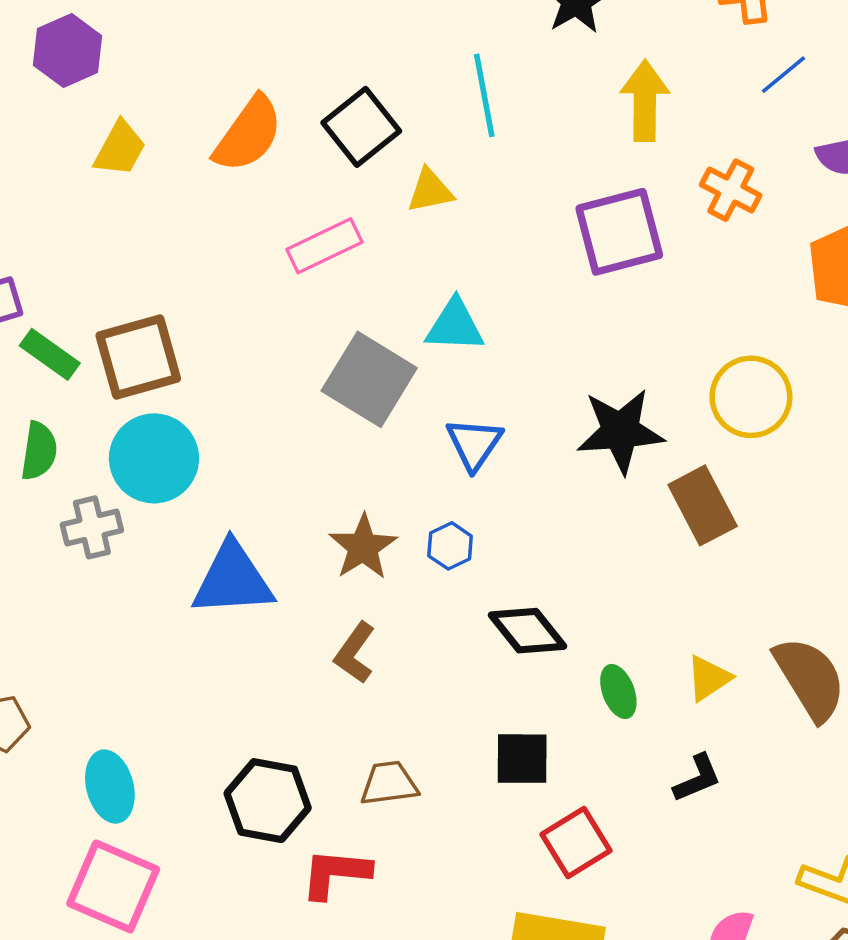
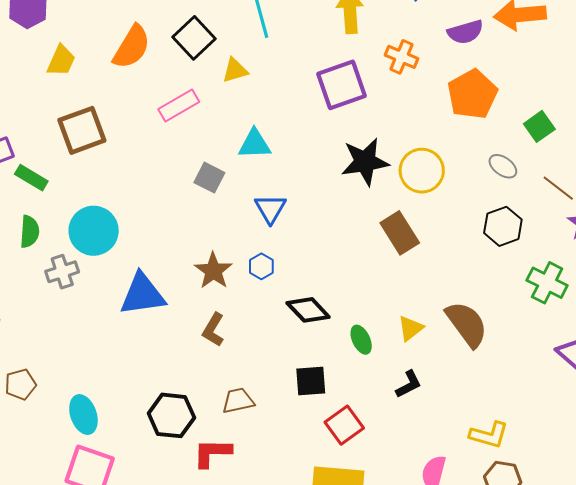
brown square: (138, 357) -> (82, 130), moved
gray square: (369, 379) -> (209, 178), size x0.6
black star: (620, 431) -> (365, 162), moved

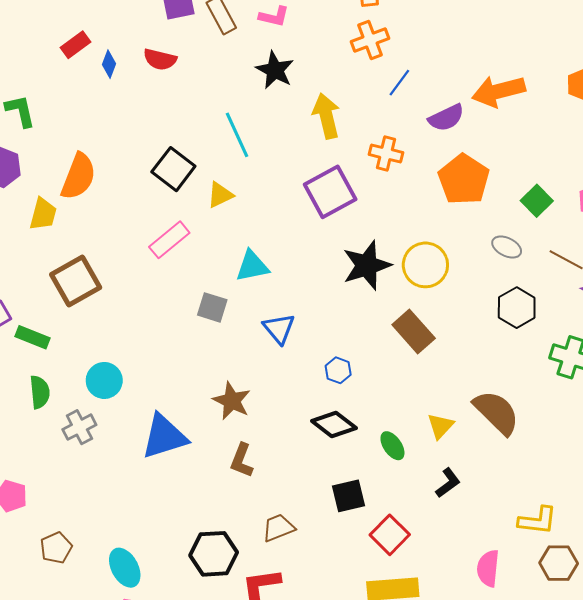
orange semicircle: (132, 47) -> (78, 176), moved
cyan circle: (94, 231) -> (104, 380), size x0.7
blue hexagon: (261, 266) -> (338, 370), moved

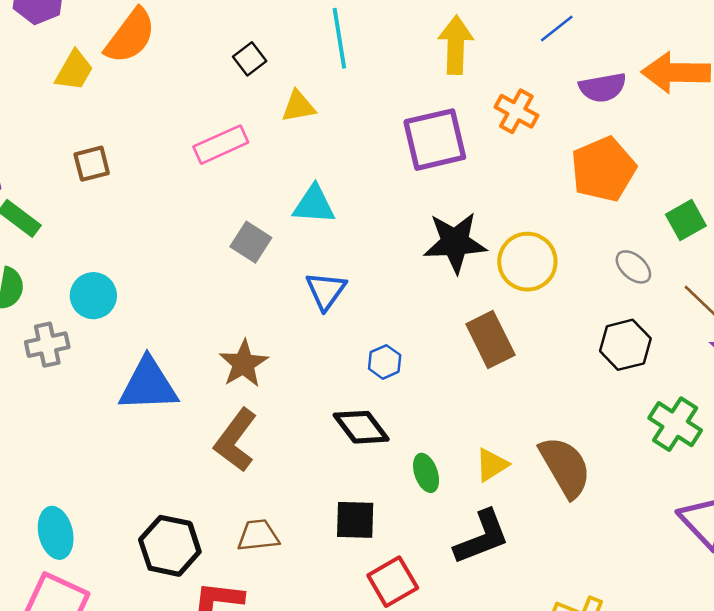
black square: (173, 169) -> (250, 59), size x0.6
brown square: (76, 281) -> (92, 164), size x0.6
brown L-shape: (242, 460) -> (236, 440), size x1.4
black L-shape: (448, 483) -> (482, 537), size x1.6

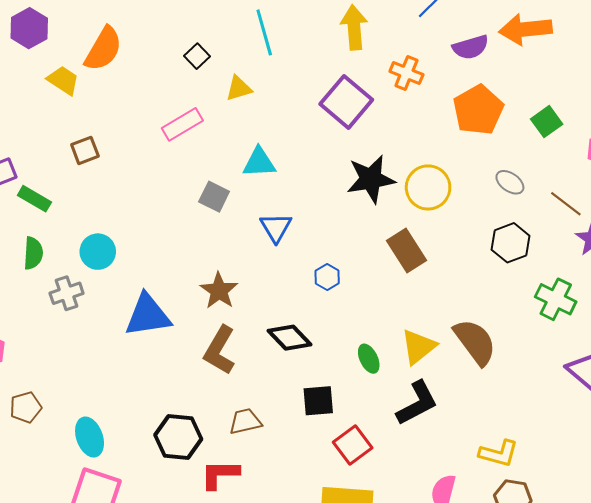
yellow trapezoid: (74, 70) -> (63, 80), turned -80
purple square: (435, 140) -> (346, 102), turned -30
green square: (686, 220) -> (547, 122), moved
black diamond: (361, 427) -> (289, 338), moved
yellow triangle: (492, 465) -> (418, 347), size x1.4

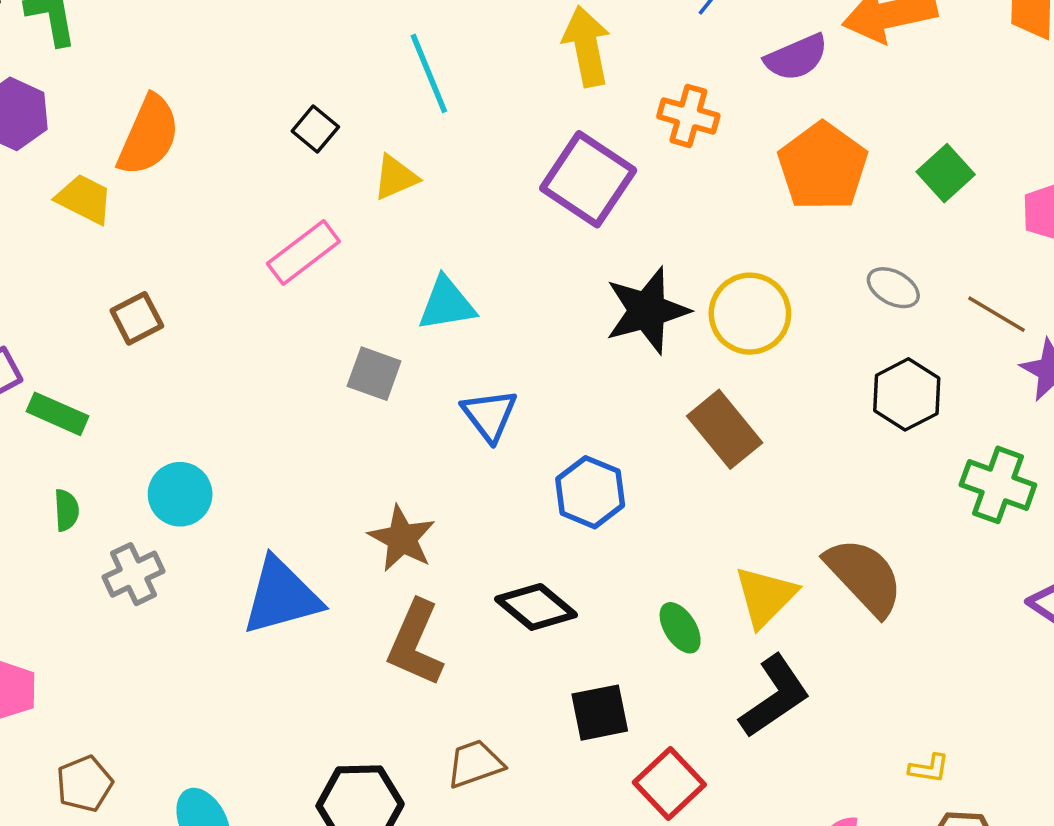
green semicircle: (33, 253) -> (66, 510), size x0.7
blue hexagon: (327, 277) -> (590, 492), size x1.5
yellow L-shape: (499, 453) -> (929, 768), size x0.6

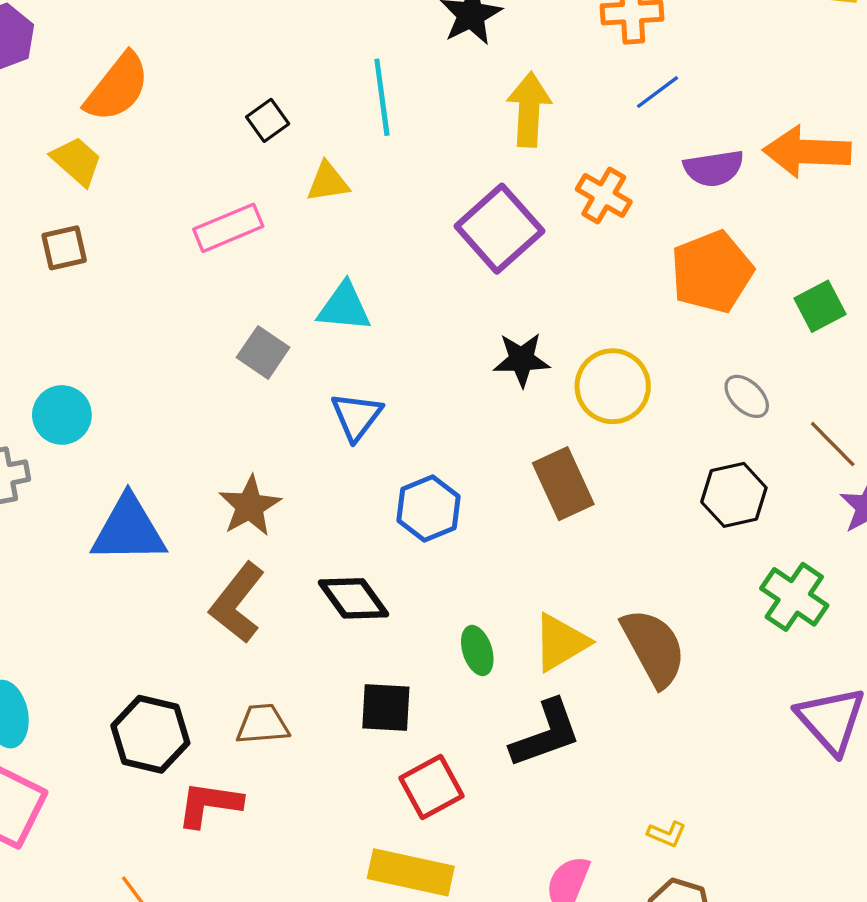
yellow trapezoid: (84, 199) -> (77, 161), moved
black star: (647, 311) -> (522, 360), size x0.7

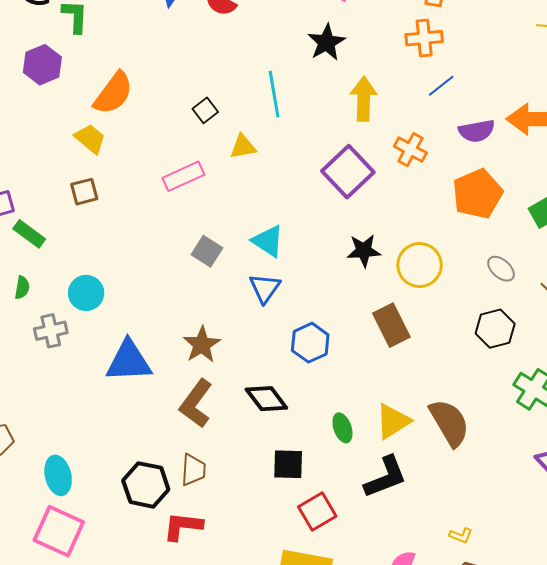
cyan triangle: (344, 307) -> (268, 241), moved, turned 30
brown trapezoid: (263, 724) -> (193, 470), moved, turned 100

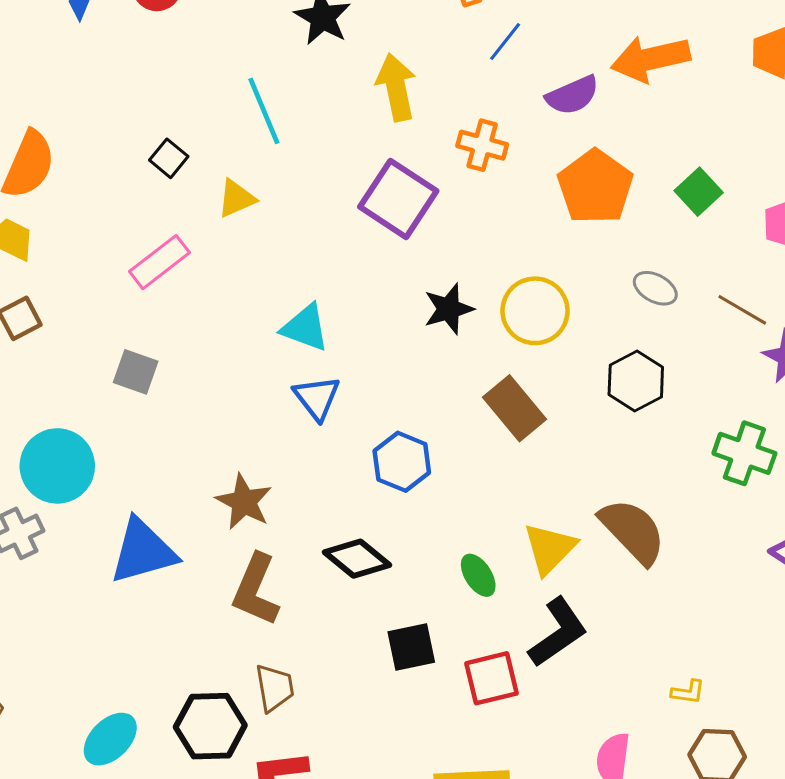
gray square: (207, 251) -> (136, 372), moved
cyan circle: (86, 293) -> (57, 466), size x1.4
black hexagon: (495, 329) -> (636, 381), moved
cyan ellipse: (58, 475) -> (110, 739), moved, turned 72
red square: (317, 512) -> (491, 678), moved, turned 30

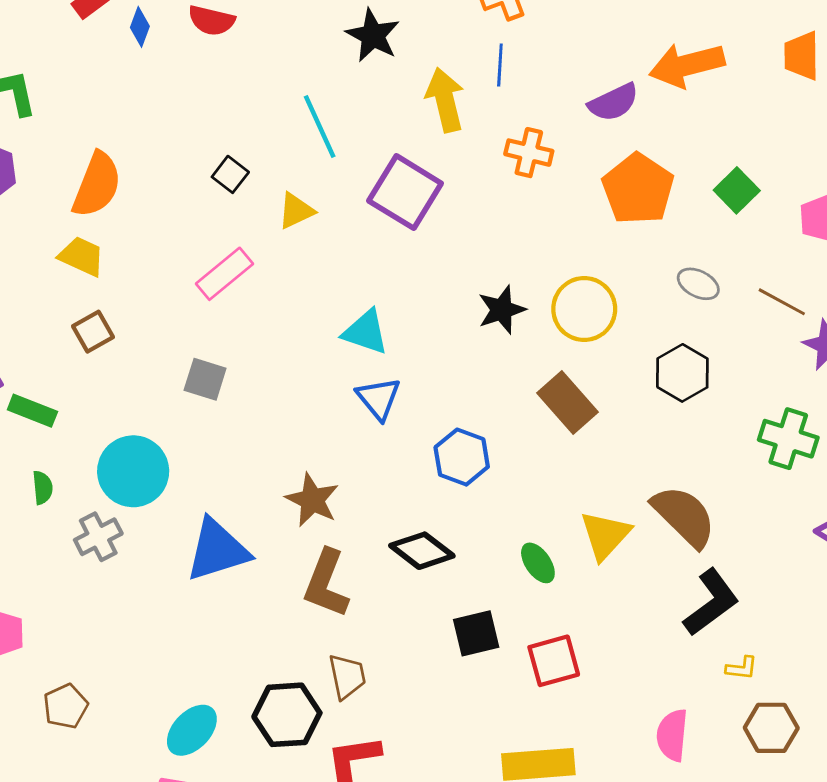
blue line: (505, 42) -> (500, 65), moved, turned -33
purple square: (398, 199) -> (405, 192), moved
black L-shape: (558, 632) -> (711, 602), moved

